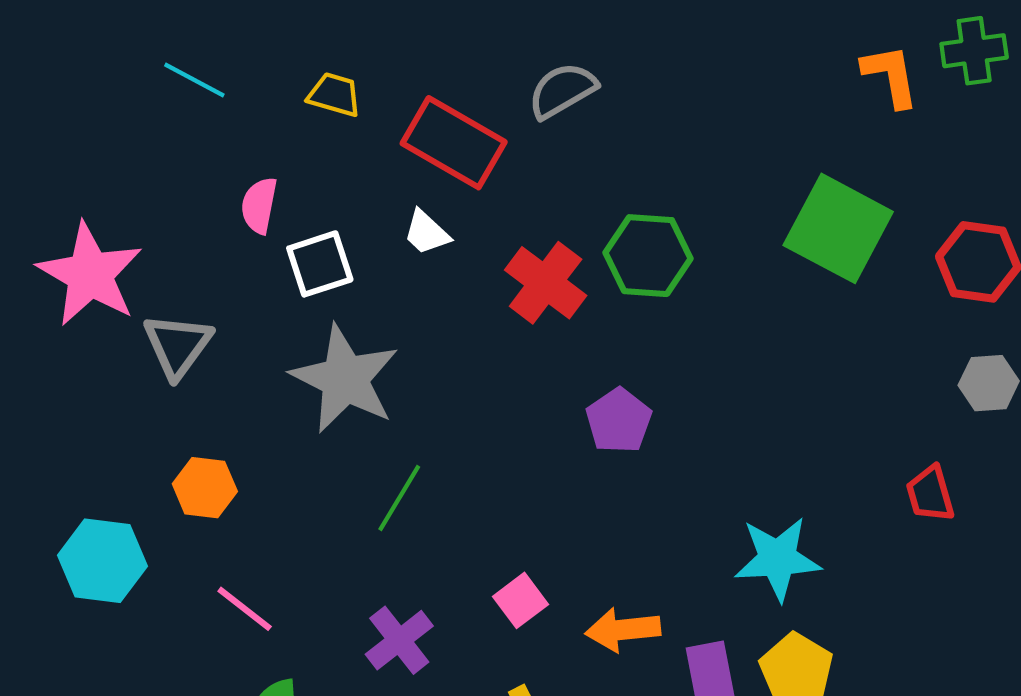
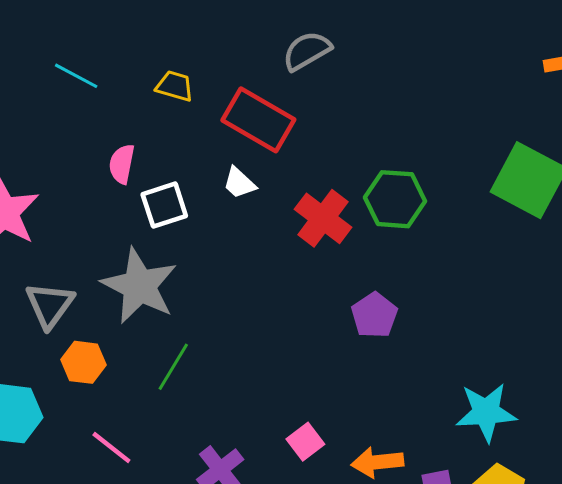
gray semicircle: (562, 90) -> (307, 51), moved
gray triangle: (178, 345) -> (50, 305), moved
gray star: (345, 379) -> (139, 286), moved
green line: (399, 498) -> (173, 367), moved

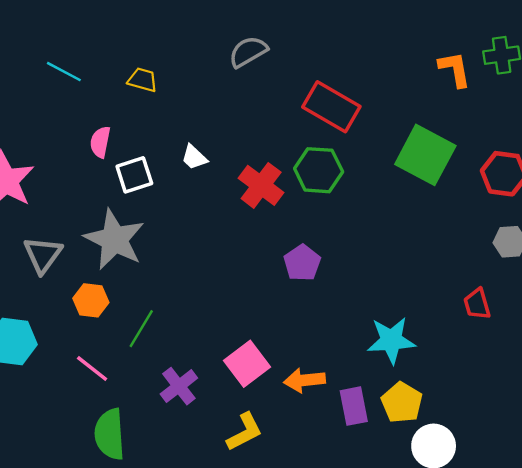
red rectangle: (258, 120) -> (331, 107), moved
orange hexagon: (84, 362) -> (91, 300), moved
green line: (173, 367) -> (141, 329), moved
pink square: (305, 442) -> (247, 364), size x1.5

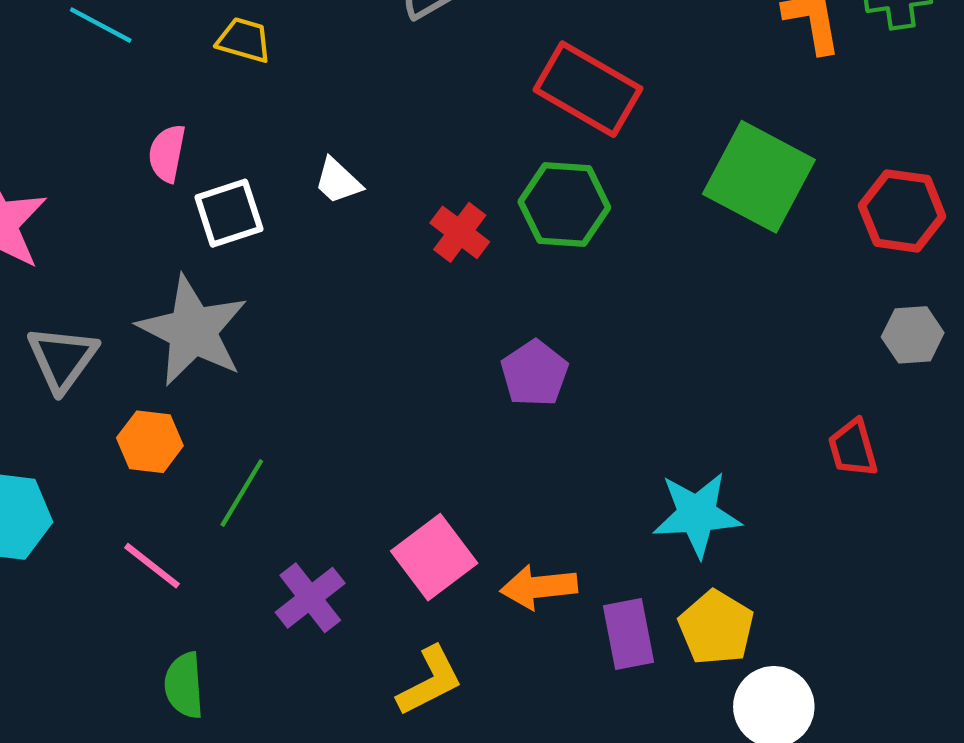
red cross: (261, 185) -> (460, 232), size x0.7
green semicircle: (110, 434) -> (184, 685), size x0.7

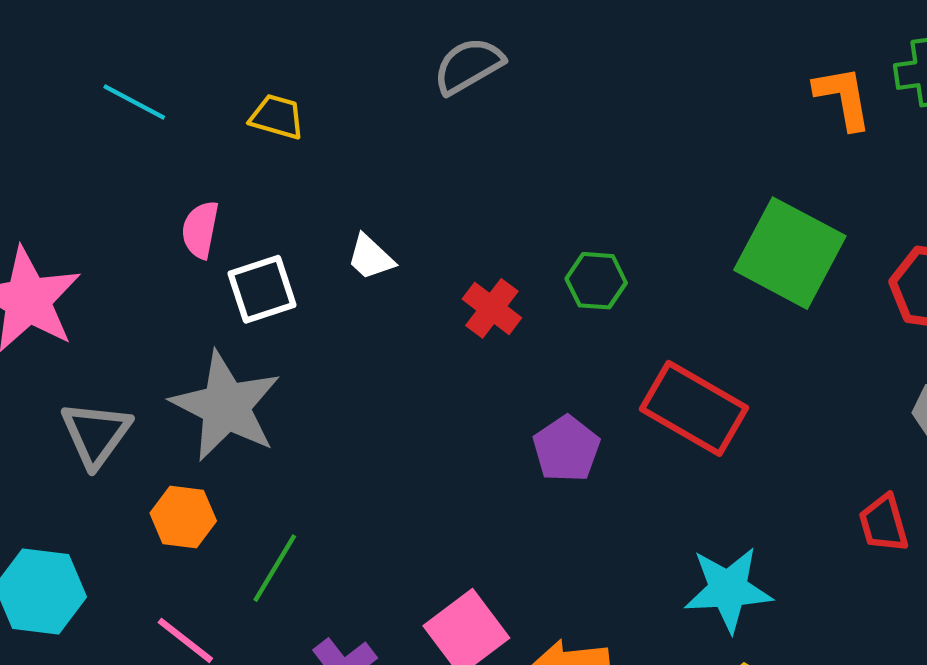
red rectangle: (588, 89) -> (694, 408), moved
green hexagon: (564, 205) -> (596, 281), size x0.7

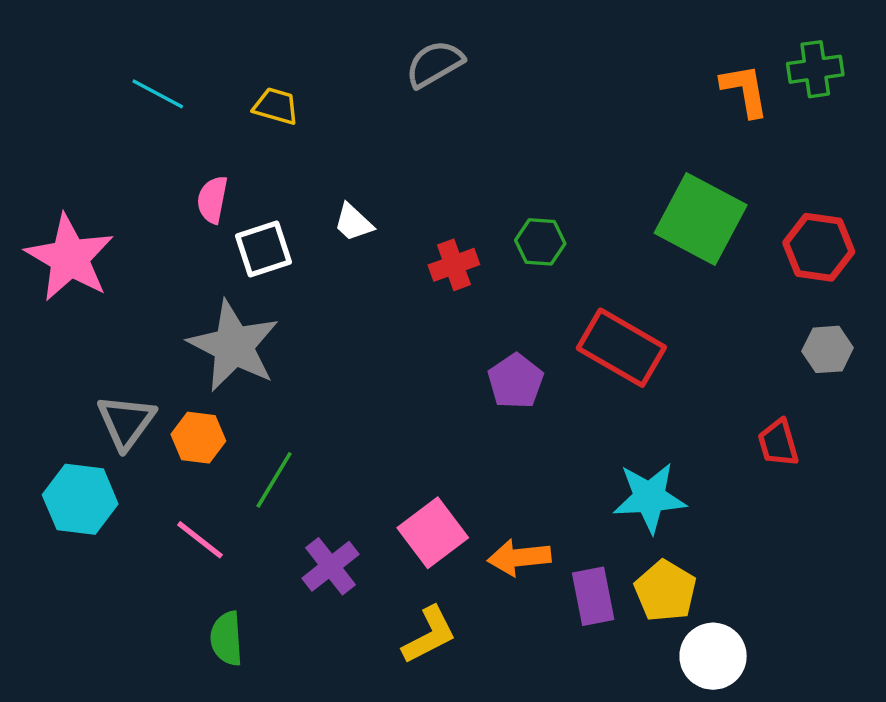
red cross: (492, 308) -> (454, 265), turned 33
gray triangle: (96, 434) -> (126, 422), moved

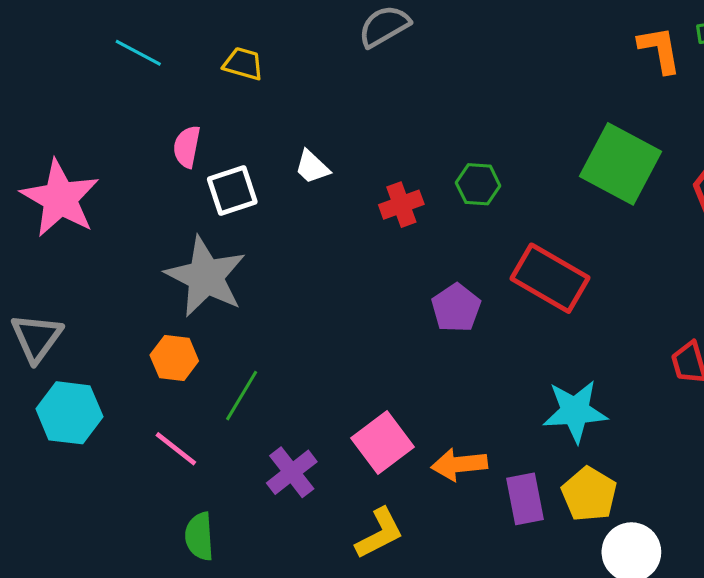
gray triangle: (126, 422) -> (37, 338), moved

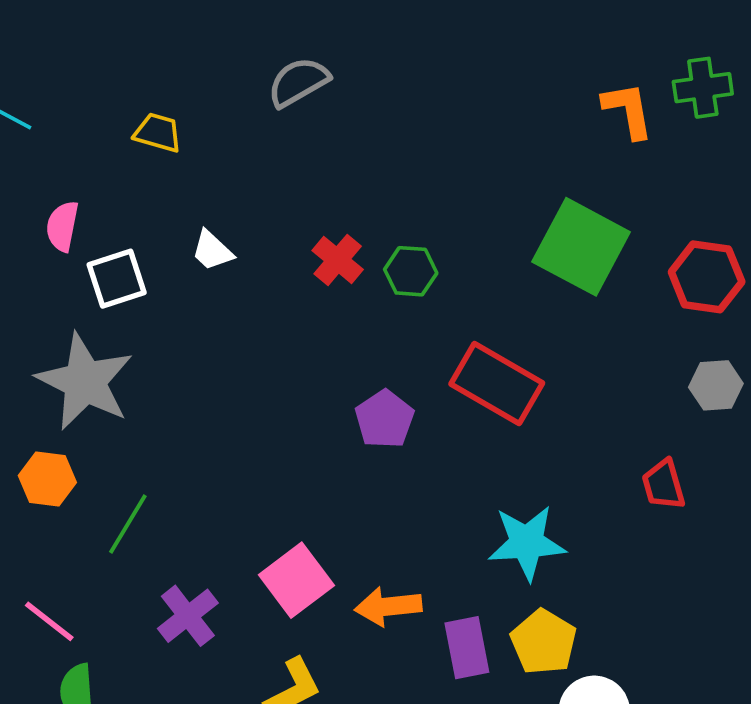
yellow trapezoid: (243, 64) -> (158, 133), moved
red cross: (401, 205) -> (338, 260), moved, turned -30
pink line: (176, 449) -> (49, 621), moved

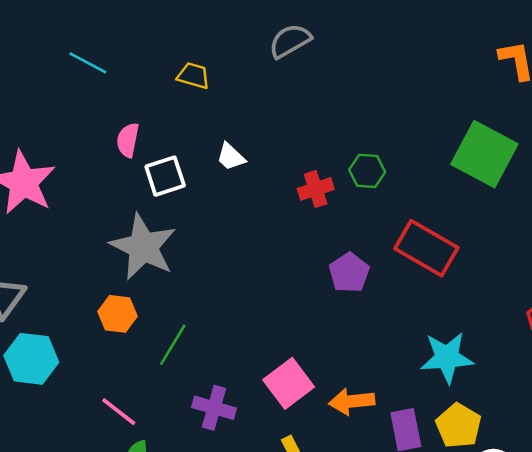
red cross: (338, 260) -> (316, 189), moved, turned 32
purple cross: (188, 616) -> (214, 408), turned -36

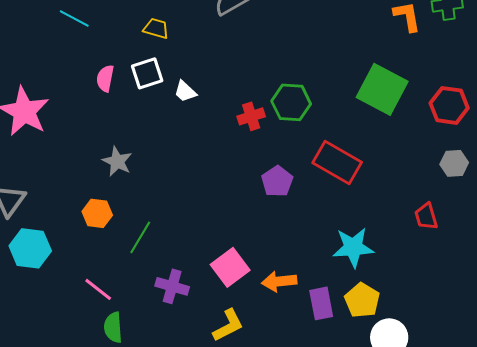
green hexagon: (367, 171) -> (291, 102), size x1.4
white square: (165, 176) -> (147, 73), moved
gray star: (143, 247) -> (117, 161), size x0.6

